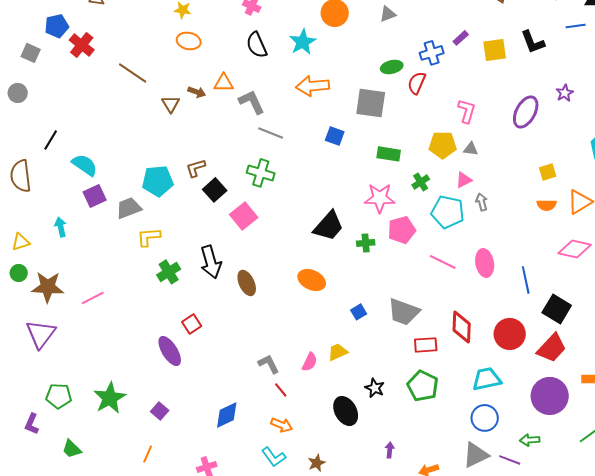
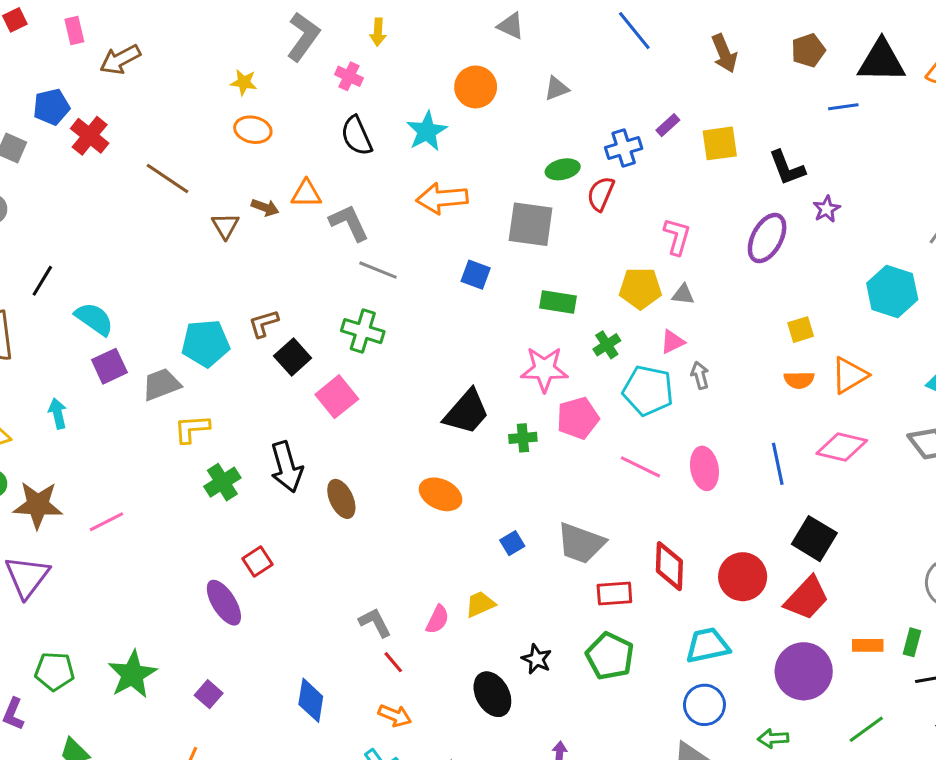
black L-shape: (533, 42) -> (787, 168), moved
blue line: (526, 280) -> (778, 464), moved
blue diamond: (227, 415) -> (311, 700), turned -56

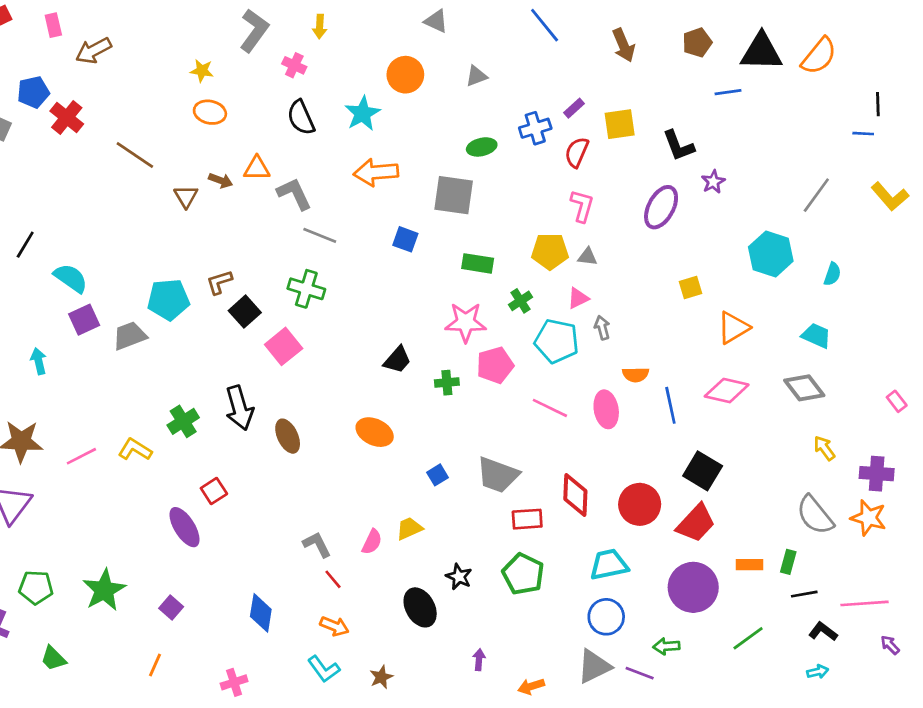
red semicircle: (601, 194) -> (577, 152), moved
orange semicircle: (799, 380) -> (636, 375), moved
black trapezoid: (466, 412) -> (397, 360), size x0.7
yellow L-shape: (192, 429) -> (135, 449), moved, turned 36

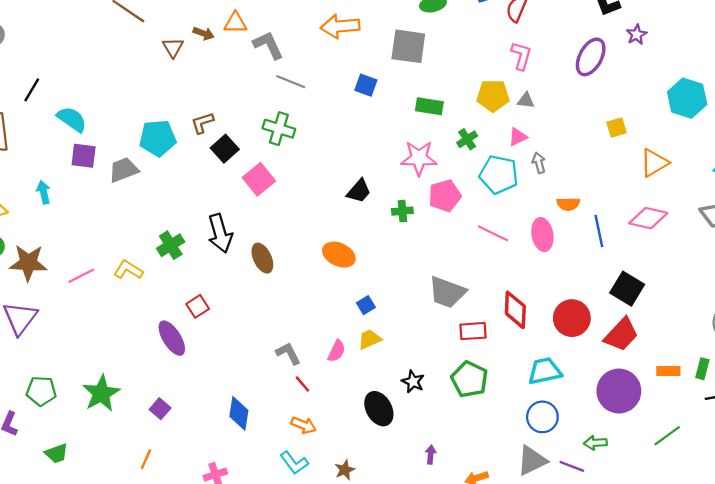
purple square: (84, 320) -> (84, 156), turned 32
blue square: (437, 475) -> (366, 305), moved
green trapezoid: (53, 658) -> (57, 453), turned -65

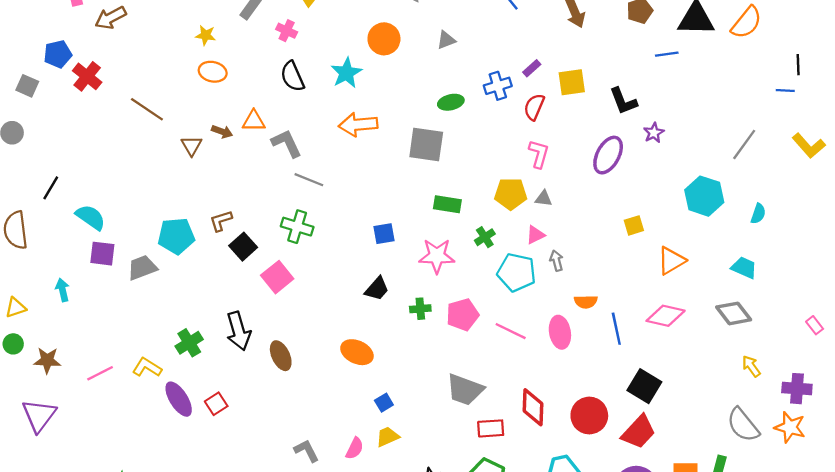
blue square: (366, 85) -> (384, 234), moved, turned -30
pink pentagon: (445, 196) -> (463, 315), moved
brown star: (28, 263) -> (47, 360), size x0.7
purple ellipse: (172, 338) -> (179, 399), moved

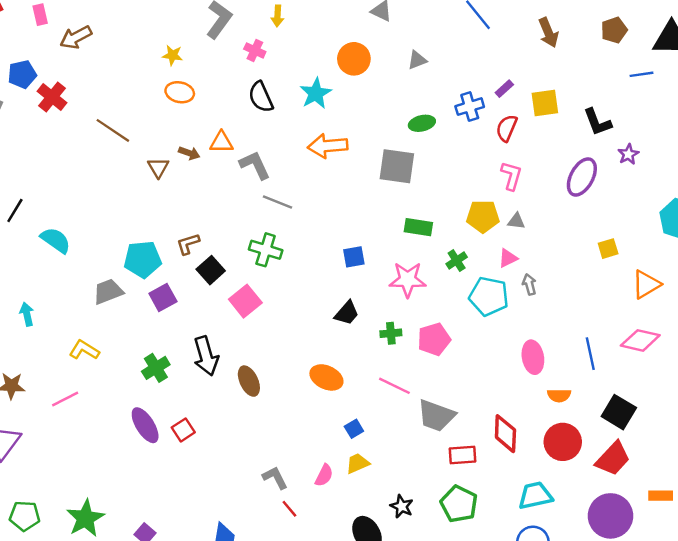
purple square: (102, 254) -> (163, 298), moved, turned -36
orange semicircle: (586, 302) -> (559, 395), moved
pink line: (511, 331) -> (394, 386), moved
yellow L-shape: (147, 367) -> (84, 350), moved

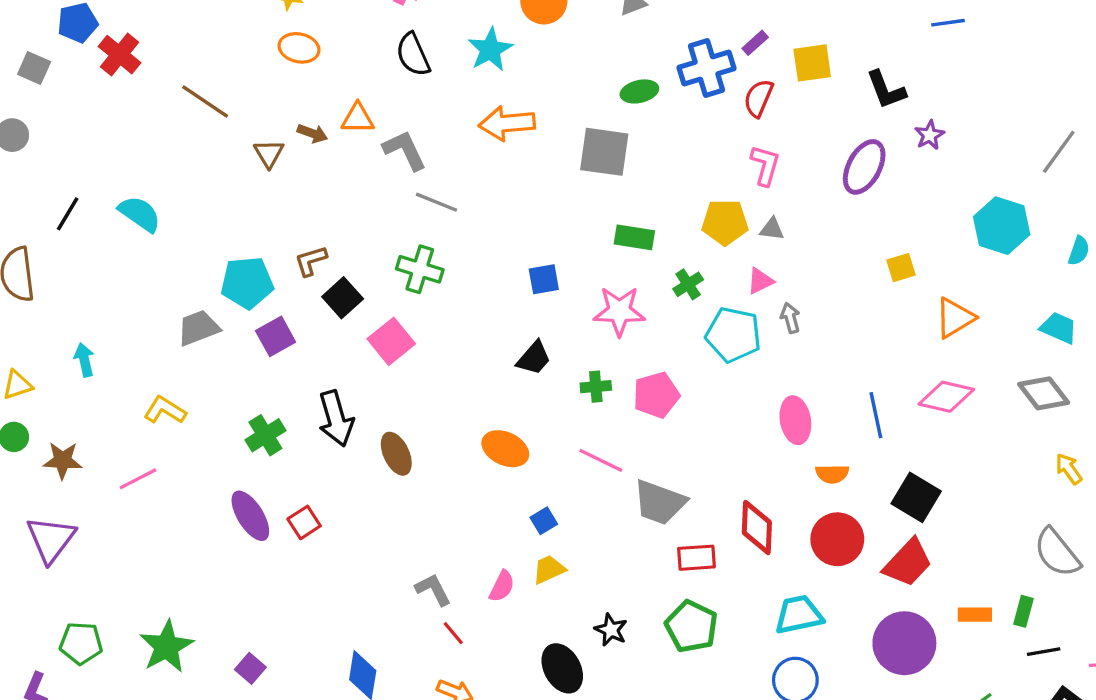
blue cross: (470, 107) -> (707, 68), size x1.4
cyan semicircle: (56, 240) -> (140, 214), moved

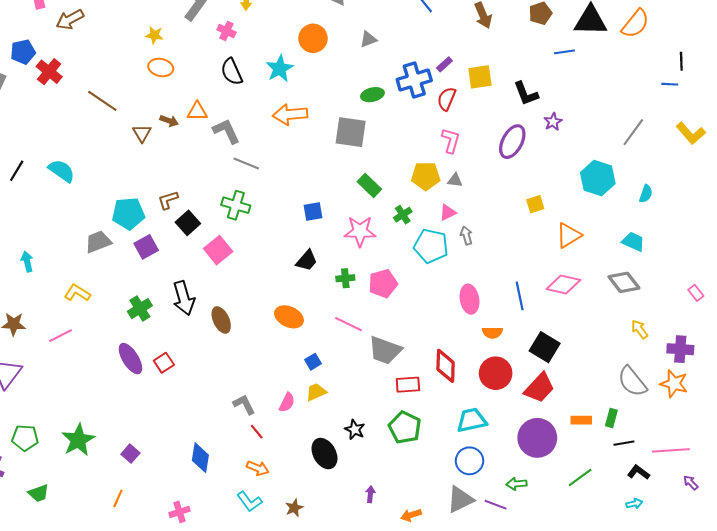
green rectangle: (634, 237) -> (369, 185), turned 35

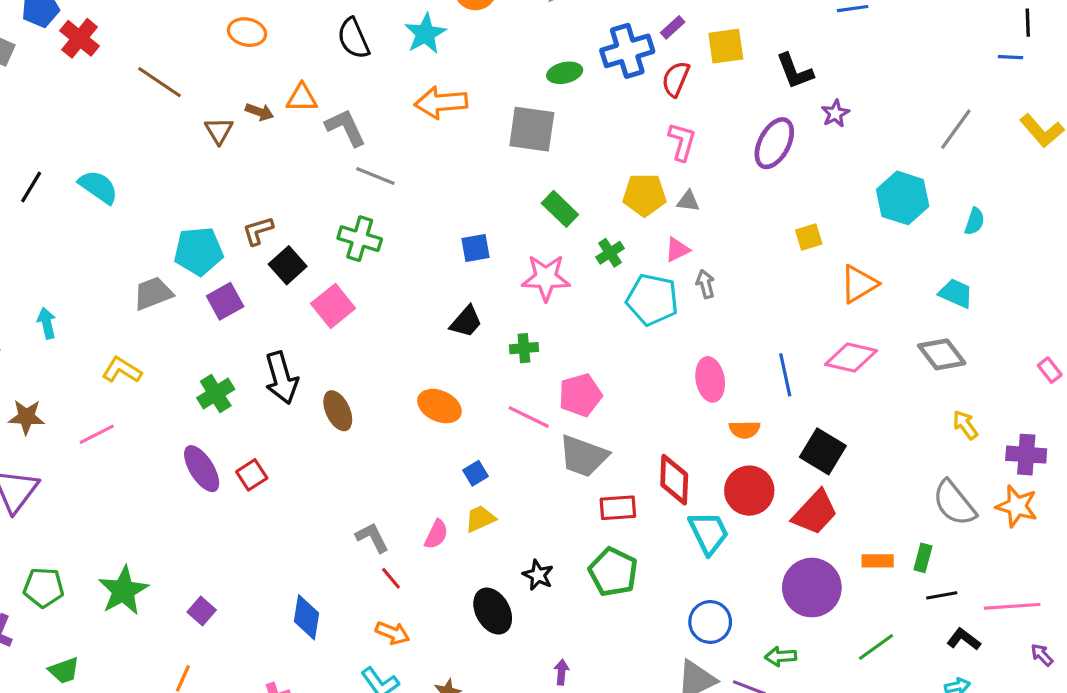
pink pentagon: (383, 283) -> (580, 395), moved
cyan trapezoid: (472, 420) -> (709, 533), moved, turned 76

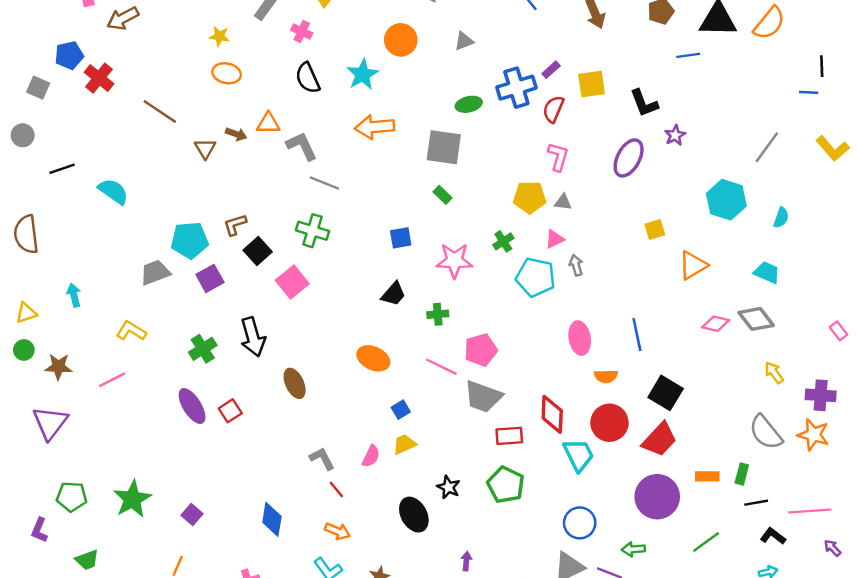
black line: (31, 187) -> (62, 169), moved, turned 40
green rectangle: (560, 209) -> (442, 195), moved, size x0.7
pink diamond: (851, 358) -> (716, 324), moved, size x0.7
brown ellipse: (338, 411) -> (295, 383), moved

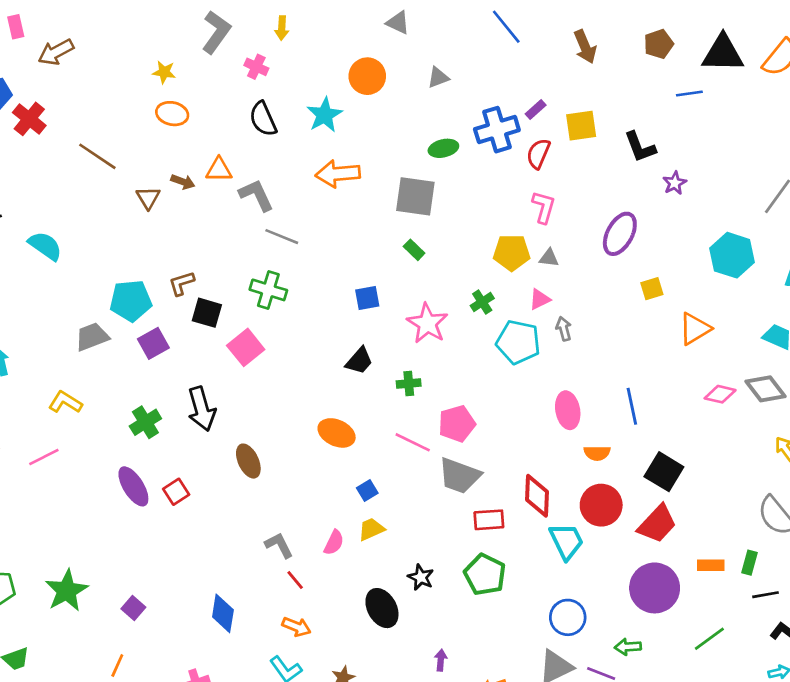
purple ellipse: (629, 158) -> (620, 234), moved
black square: (258, 251) -> (207, 313), turned -32
pink star: (454, 261) -> (427, 323), turned 30

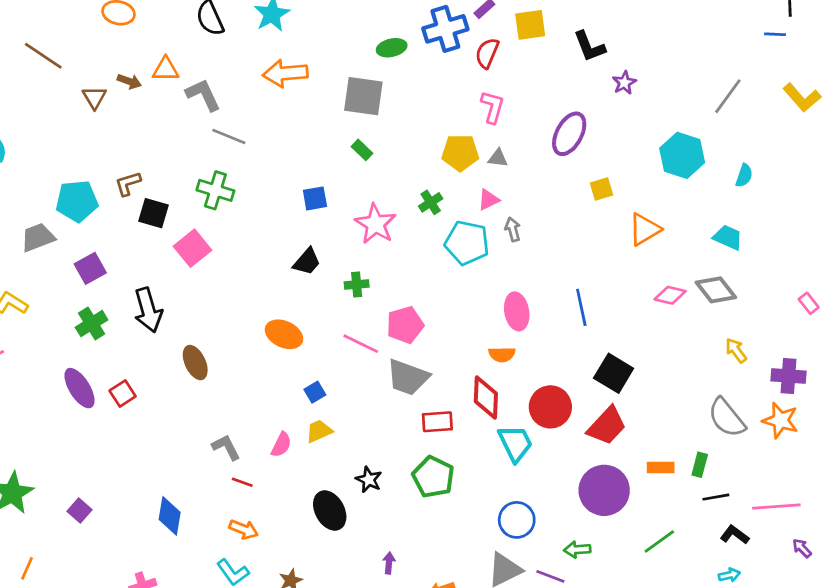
purple square: (153, 343) -> (90, 268), moved
orange semicircle: (597, 453) -> (502, 354), moved
red line: (295, 580) -> (242, 482), turned -30
orange line: (117, 665) -> (27, 568), moved

